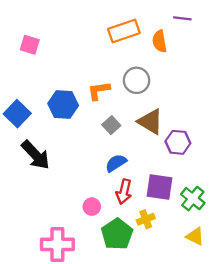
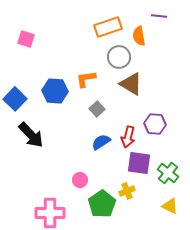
gray circle: (137, 80) -> (119, 57), moved
brown triangle: (150, 122) -> (131, 84), moved
red arrow: (124, 192) -> (128, 137), moved

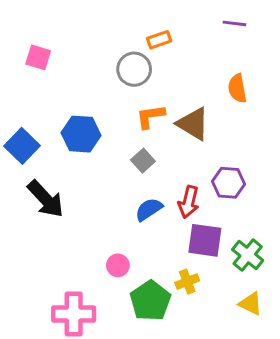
orange rectangle: (108, 27) -> (159, 40), size x0.6
orange semicircle: (139, 36) -> (237, 88), moved
gray circle: (119, 57) -> (134, 69), moved
orange L-shape: (86, 79) -> (150, 116), moved

